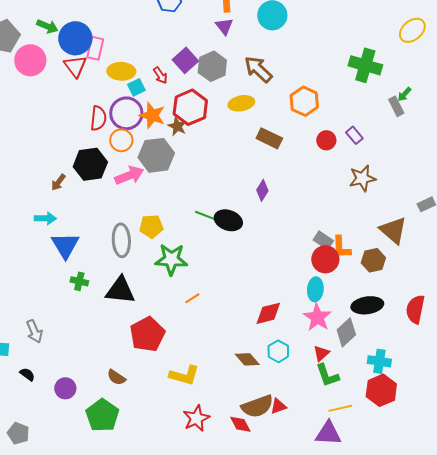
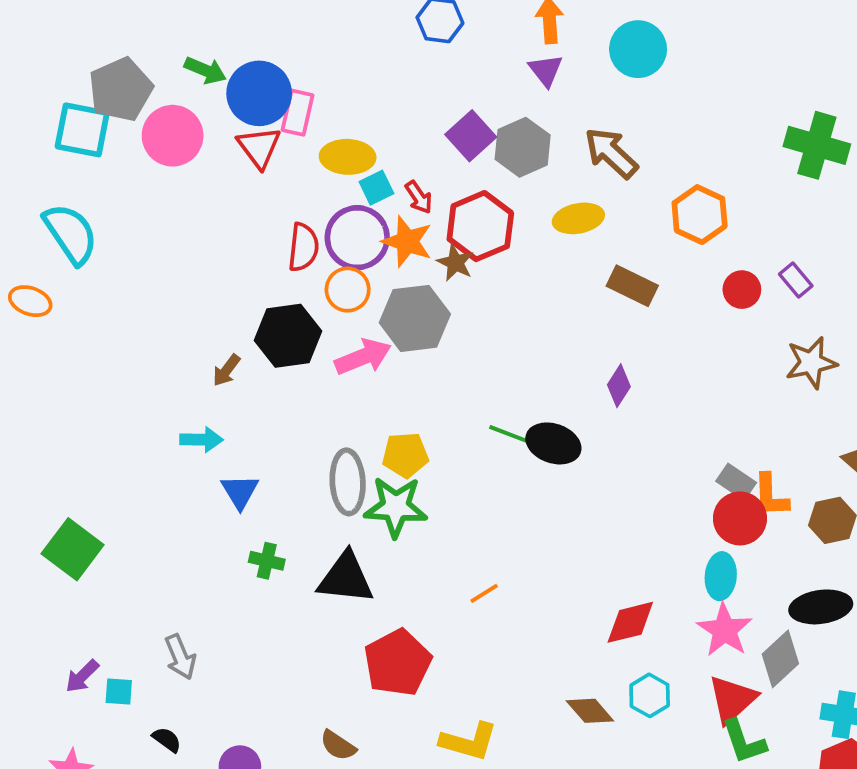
red arrow: (160, 75) -> (419, 197), moved
blue triangle: (65, 245) -> (240, 492), size x0.7
green star: (171, 259) -> (396, 507), moved
red triangle: (321, 353) -> (732, 699), size x1.6

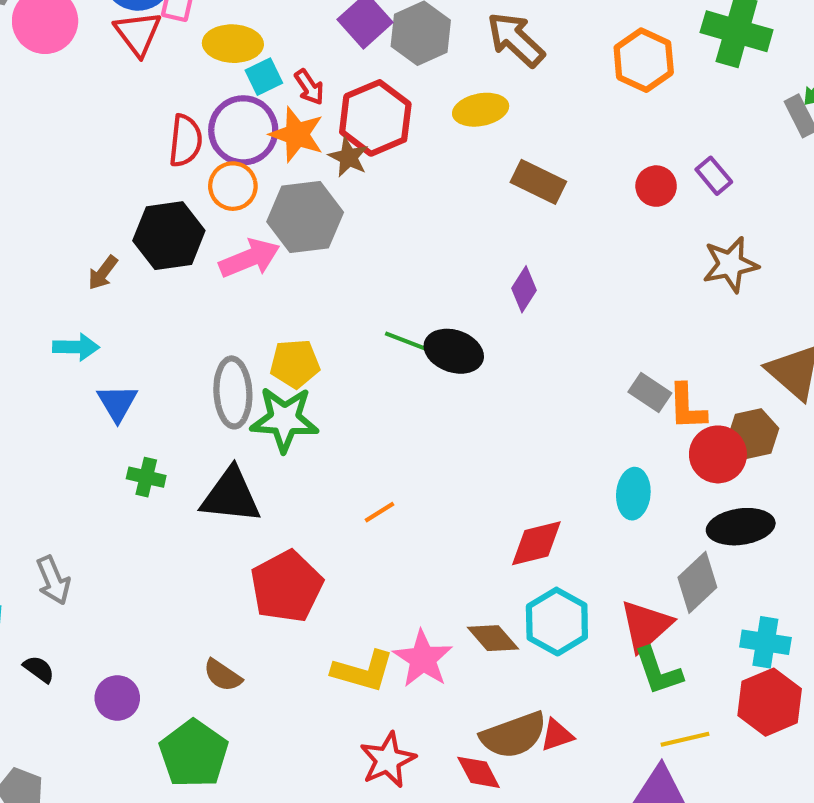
orange hexagon: (700, 215) -> (644, 60), moved
red circle: (740, 518) -> (718, 454), moved
pink star: (725, 630) -> (423, 659), moved
cyan hexagon: (650, 695) -> (557, 622), size x1.4

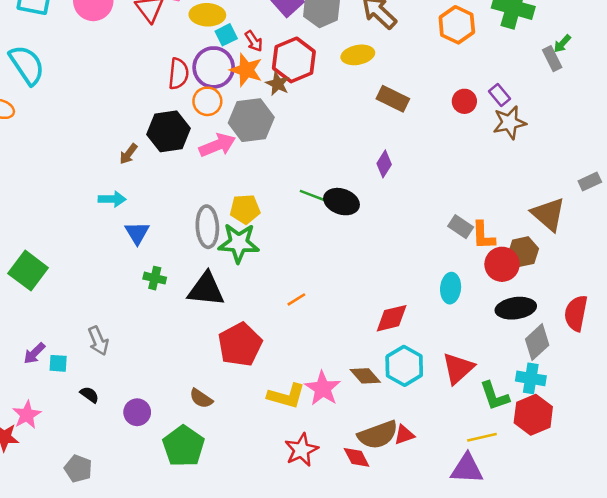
brown star: (730, 264) -> (510, 123), moved
gray diamond: (697, 582) -> (537, 342), moved
green L-shape: (658, 671) -> (494, 396), moved

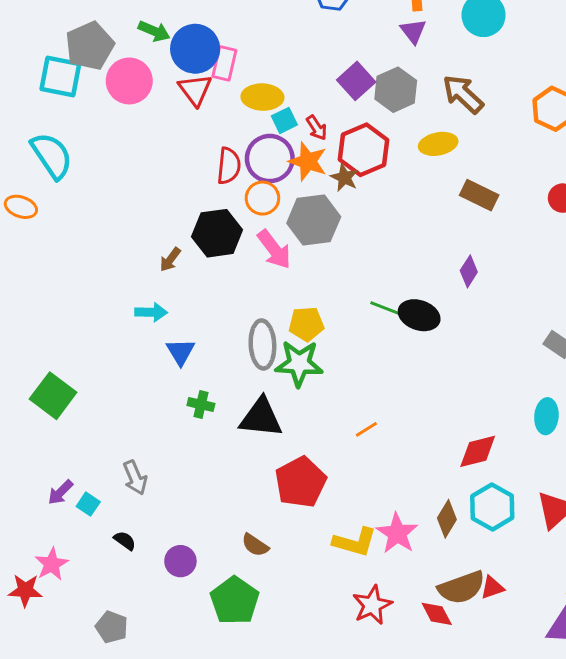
pink arrow: (217, 145) -> (274, 249), turned 75
cyan square: (58, 363) -> (88, 504), turned 30
brown diamond: (365, 376) -> (447, 519), turned 72

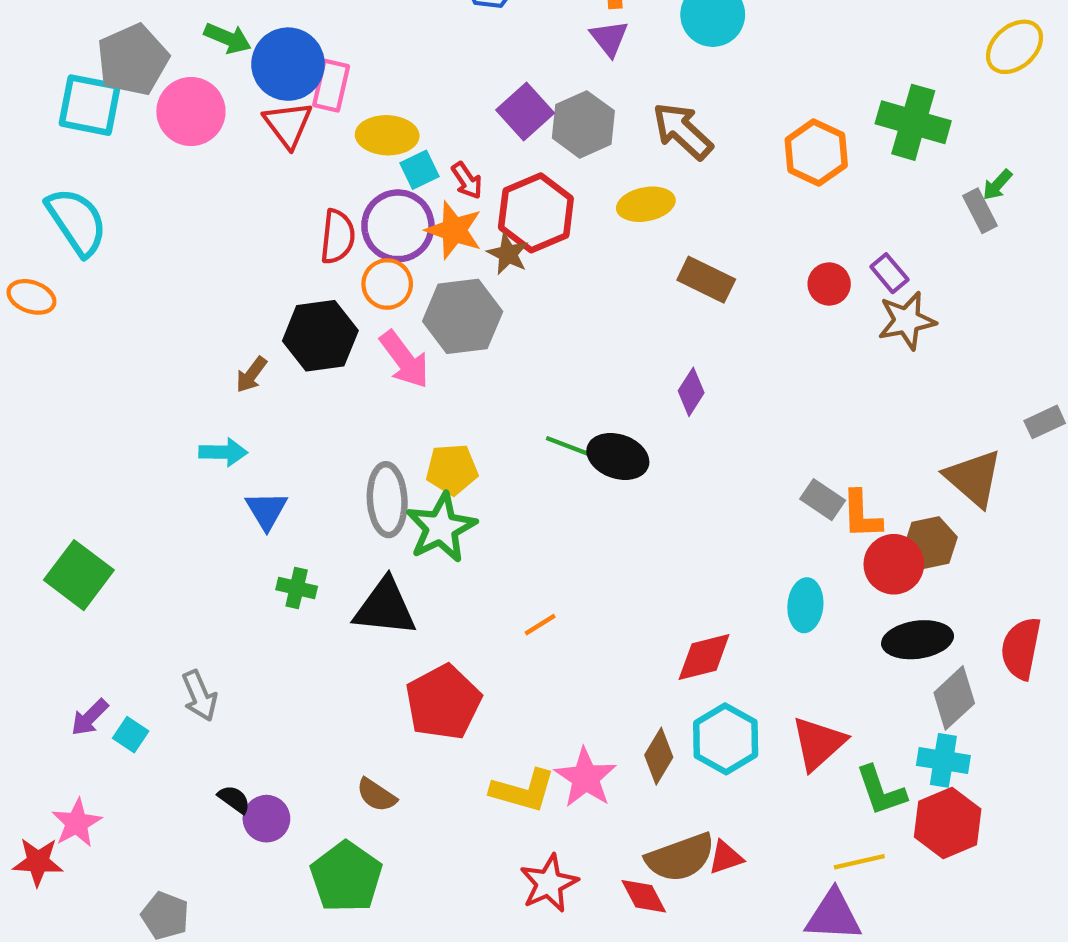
green star: (299, 363) -> (441, 528), turned -30
black semicircle: (125, 541) -> (234, 799), moved

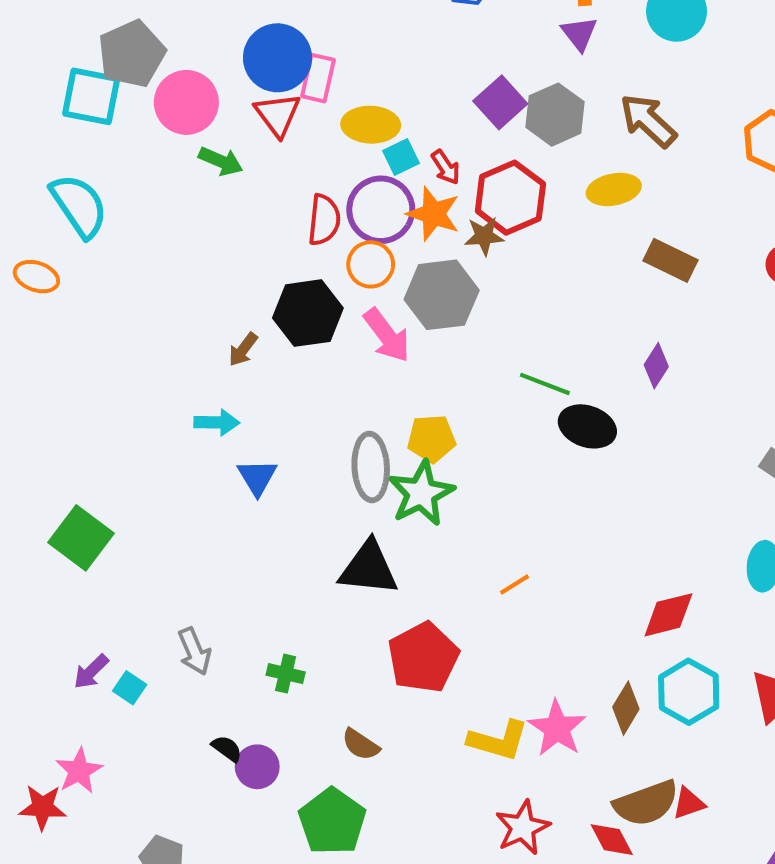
green arrow: (228, 38) -> (221, 161), moved
brown star: (508, 254) -> (484, 236), turned -30
green line: (573, 448) -> (545, 384), moved
green cross: (297, 588) -> (286, 674), moved

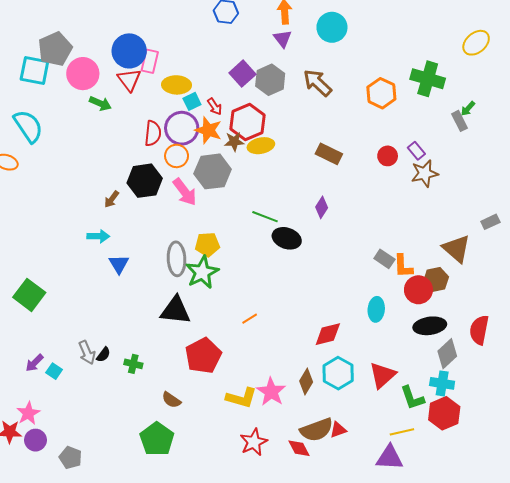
yellow ellipse: (614, 189) -> (261, 146), moved
black semicircle: (227, 749) -> (103, 355), moved, turned 91
purple circle: (257, 767) -> (35, 440), moved

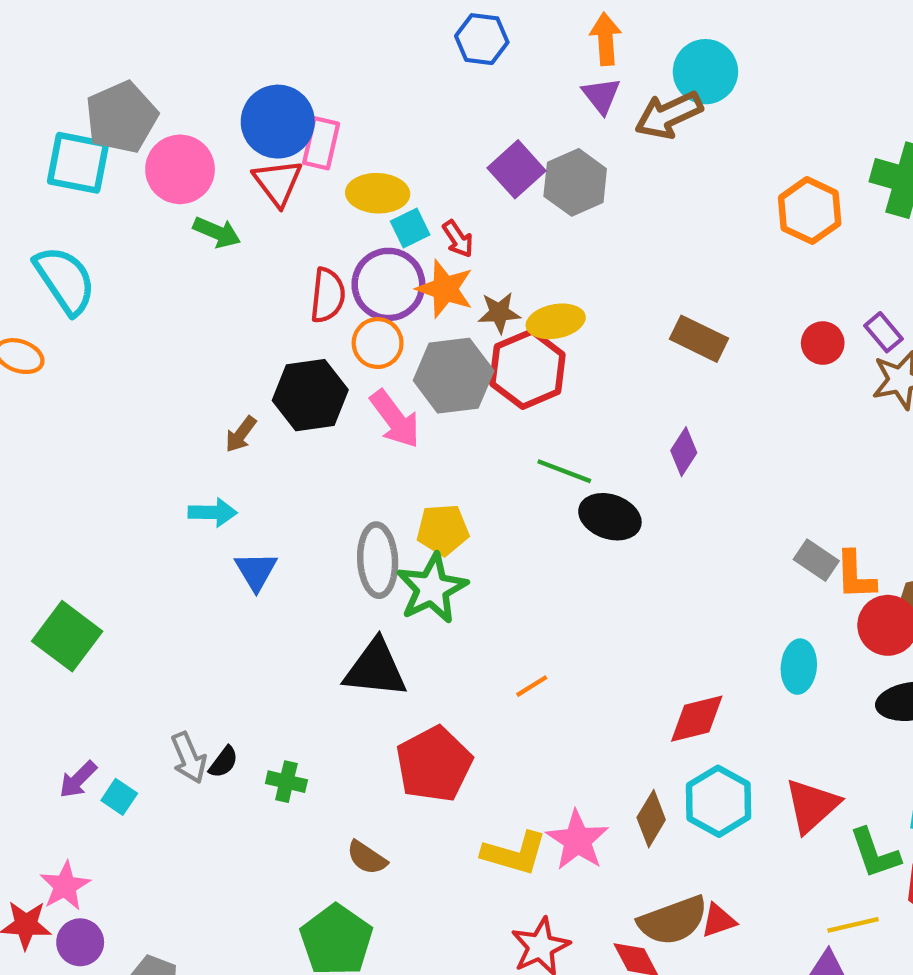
brown arrow: (318, 83) -> (669, 115), moved, turned -68
red hexagon: (248, 122) -> (527, 369), moved

